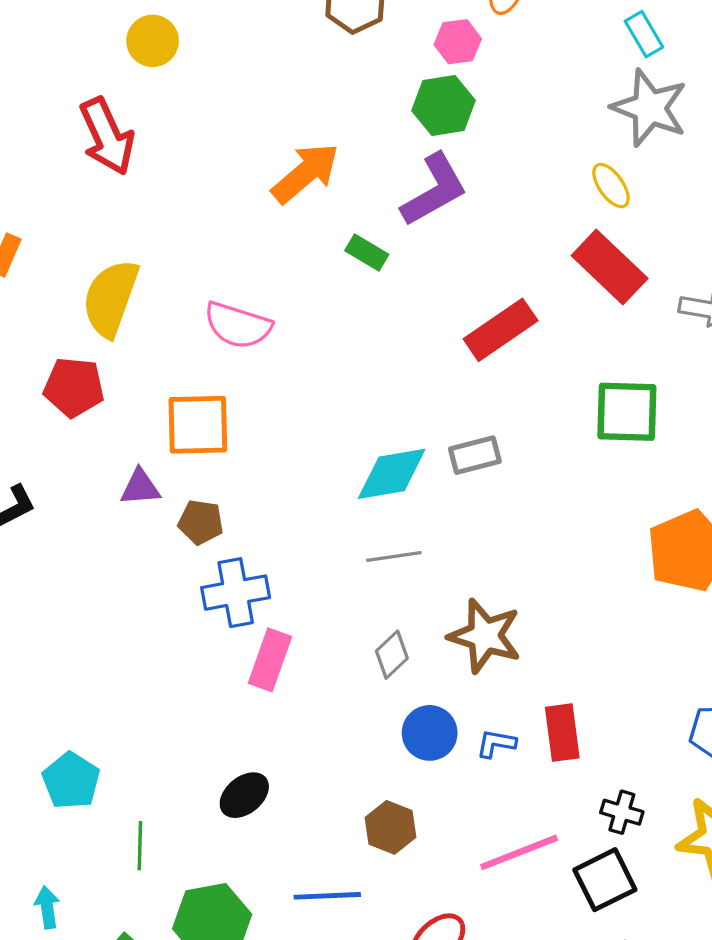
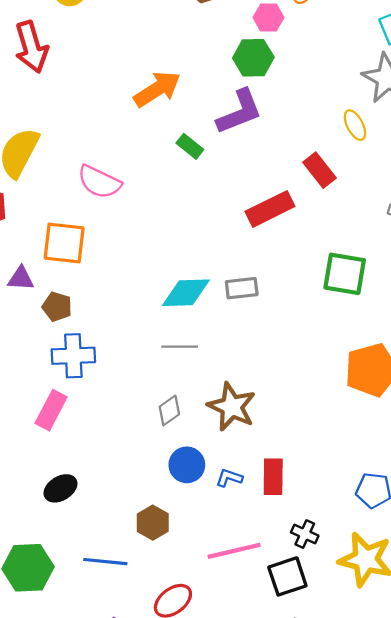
red rectangle: (610, 267) -> (319, 170), moved, size x0.7
pink rectangle: (270, 660) -> (51, 410), moved

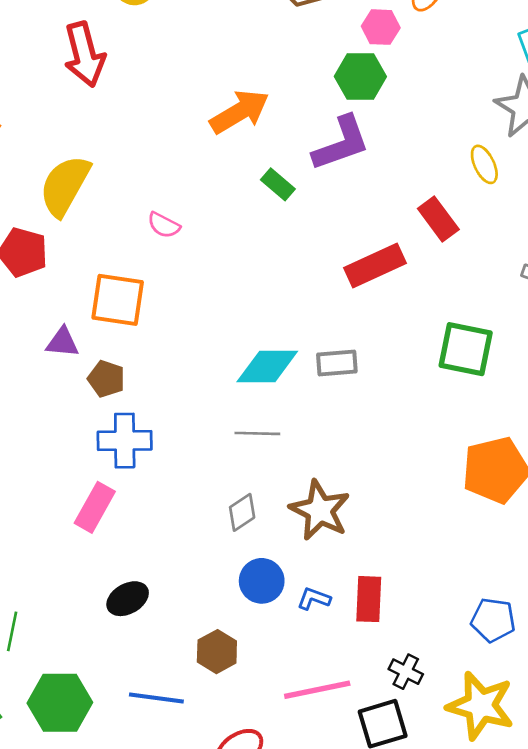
pink semicircle: (99, 182) -> (164, 225), size x0.6
black ellipse: (60, 488) -> (128, 599), moved

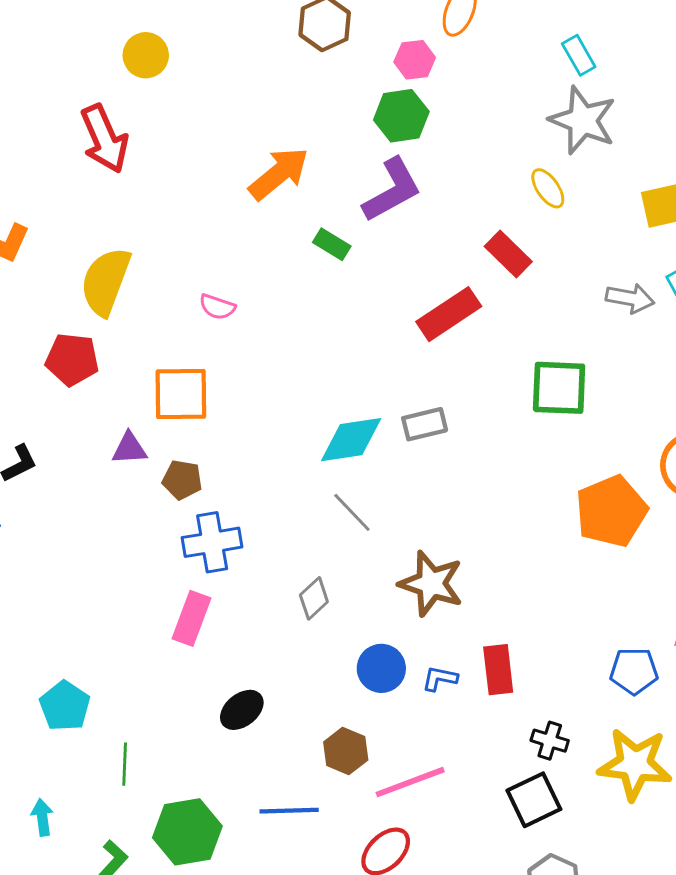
gray line: (257, 433) -> (352, 512), turned 54
gray diamond: (242, 512) -> (314, 598), moved
pink line: (317, 690) -> (410, 782), moved

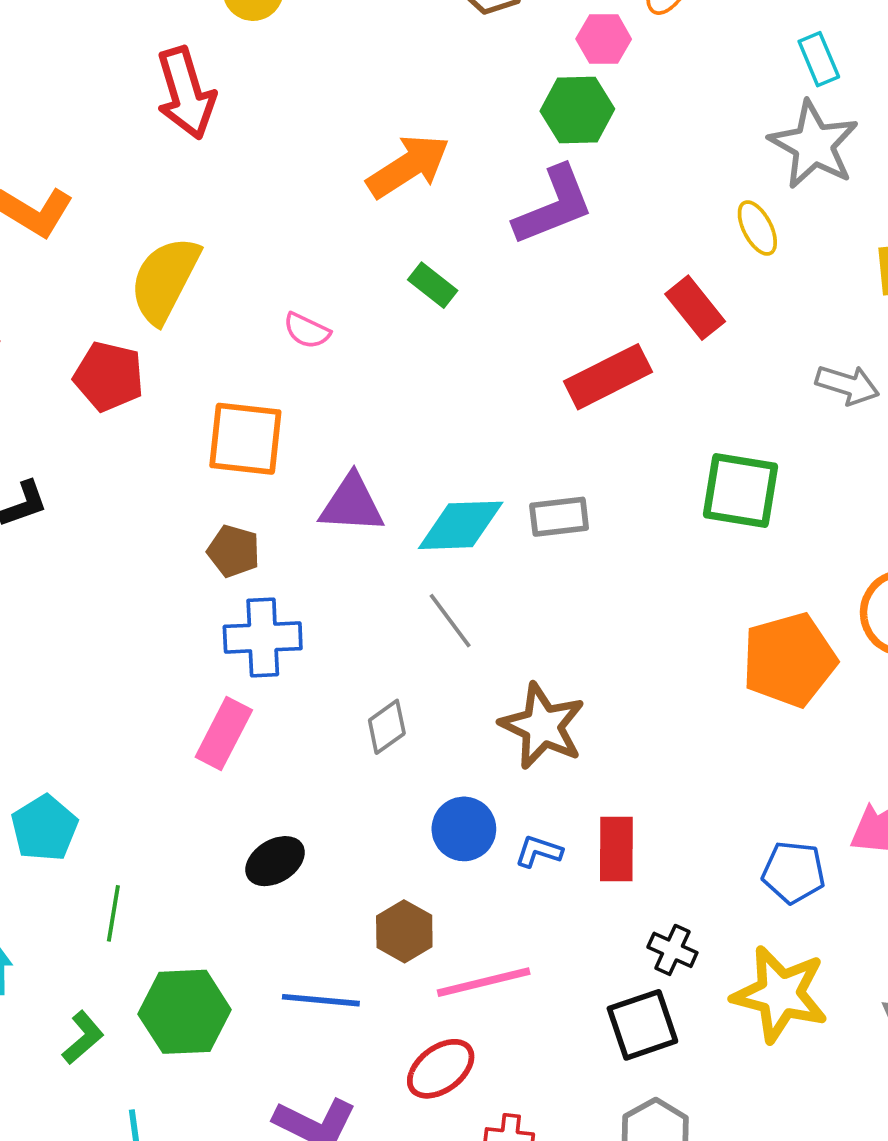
green rectangle: (332, 244) -> (433, 285), moved
purple triangle: (129, 448) -> (352, 504), moved, size x1.4

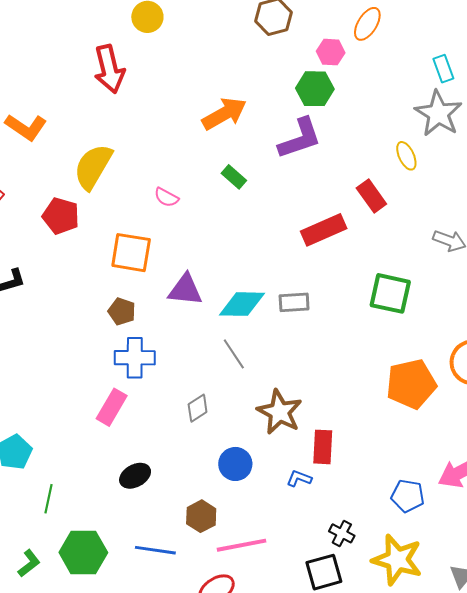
red rectangle: (616, 849) -> (323, 447), moved
blue L-shape: (539, 851) -> (299, 478), moved

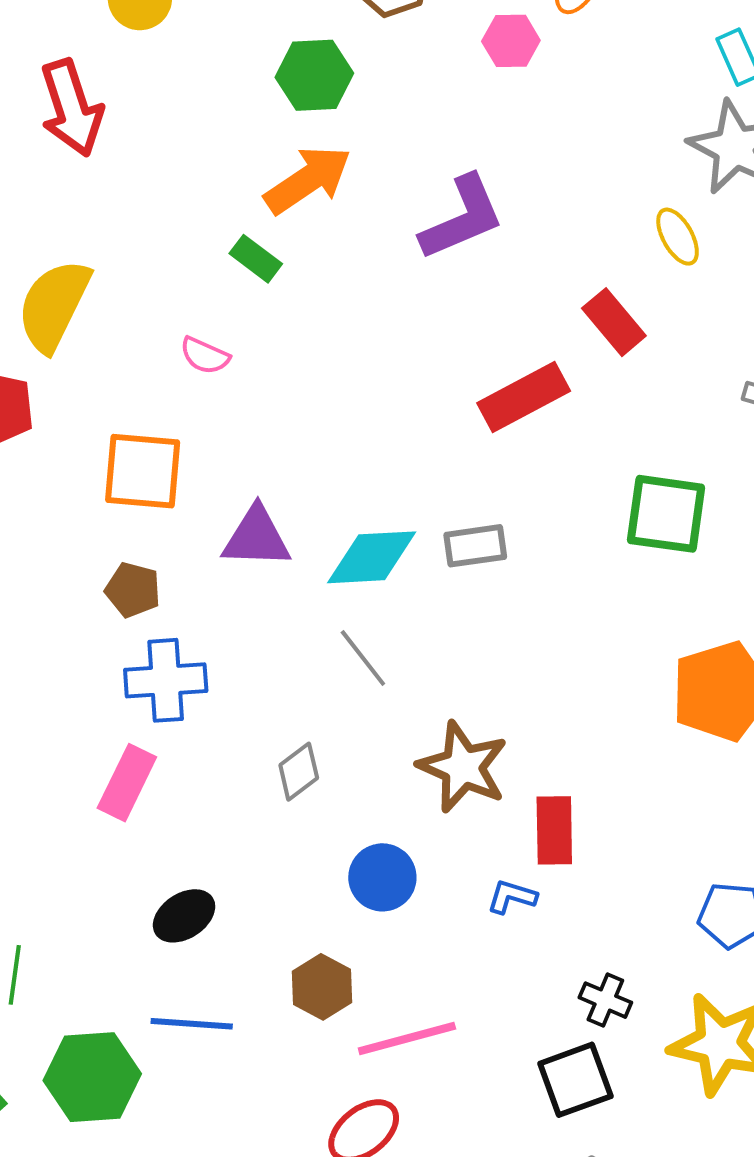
green hexagon: (315, 89) -> (314, 75), moved
green rectangle: (234, 177) -> (256, 259), moved
blue line: (155, 550) -> (192, 1024), moved

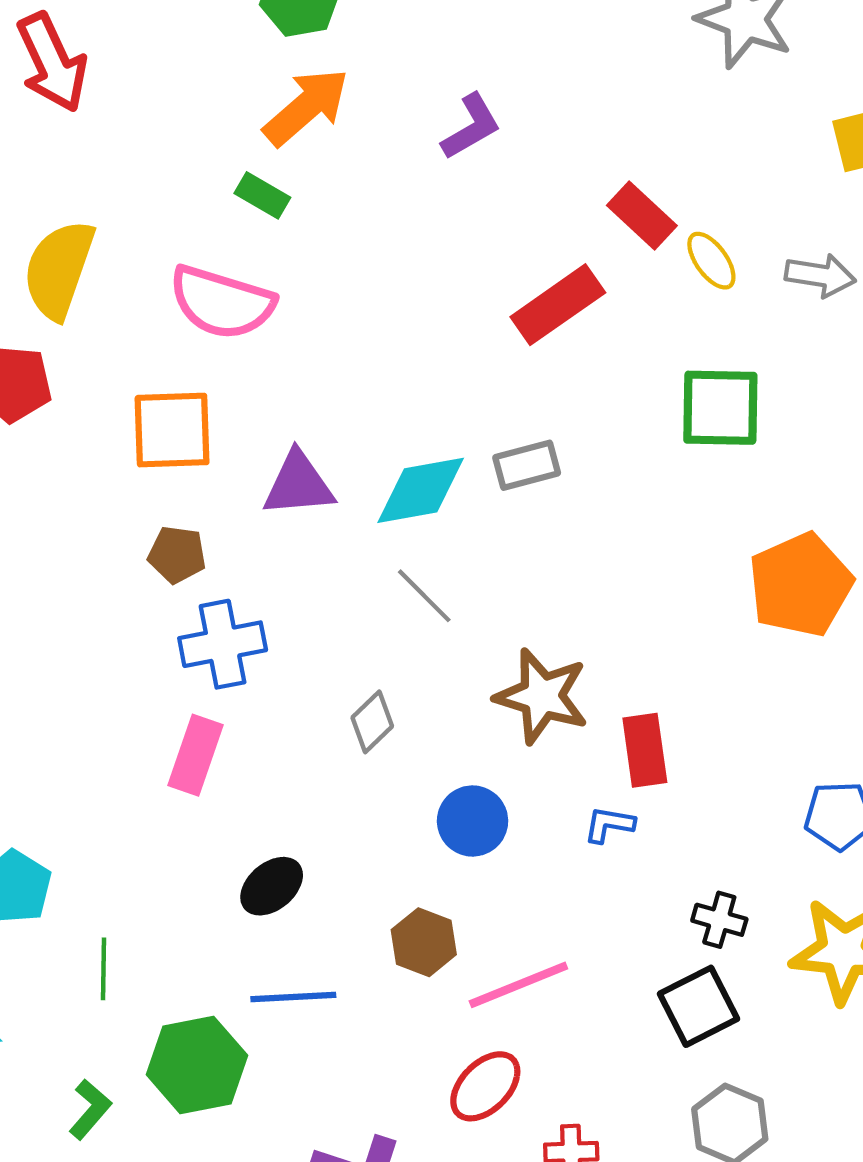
purple L-shape: (462, 218) -> (471, 127), size x0.7
yellow ellipse: (678, 237) -> (711, 261), moved
pink semicircle: (205, 356) -> (222, 302), size x2.0

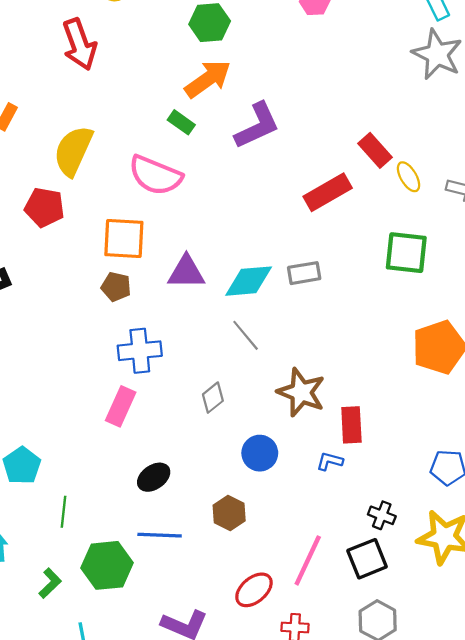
purple L-shape: (471, 127) -> (257, 126), moved, size x1.4
brown pentagon: (177, 555) -> (116, 287), moved
pink line: (518, 985) -> (308, 560), moved, turned -48

